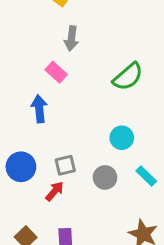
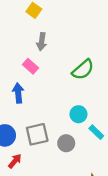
gray square: (65, 165) -> (37, 134), size x1.5
cyan rectangle: (146, 176) -> (96, 132), moved
red arrow: (55, 191) -> (15, 161), moved

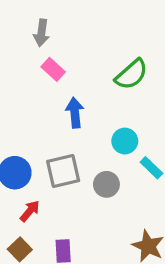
gray arrow: (42, 42) -> (41, 33), moved
blue arrow: (18, 93) -> (75, 113), moved

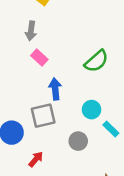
gray square: (63, 171) -> (43, 116), moved
red arrow: (30, 211) -> (36, 159), moved

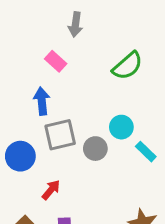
gray arrow: (31, 31) -> (75, 25), moved
blue arrow: (55, 89) -> (42, 101), moved
gray circle: (78, 141) -> (95, 149), moved

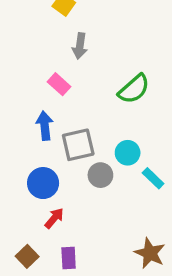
gray square: (60, 135) -> (78, 145), moved
blue circle: (20, 156) -> (43, 183), moved

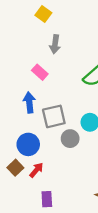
brown square: (27, 256) -> (15, 168), moved

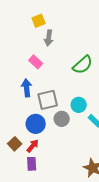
yellow square: (43, 14) -> (39, 21), moved, turned 32
blue circle: (28, 144) -> (36, 124), moved
purple rectangle: (47, 199) -> (32, 164), moved

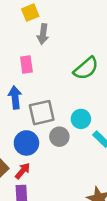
pink rectangle: (36, 62) -> (26, 64), turned 40

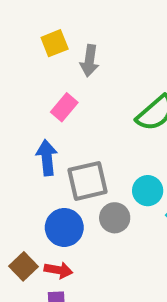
yellow square: (30, 13) -> (55, 43), moved
pink rectangle: (26, 64) -> (64, 107), turned 48
red arrow: (23, 171) -> (58, 270), turned 60

